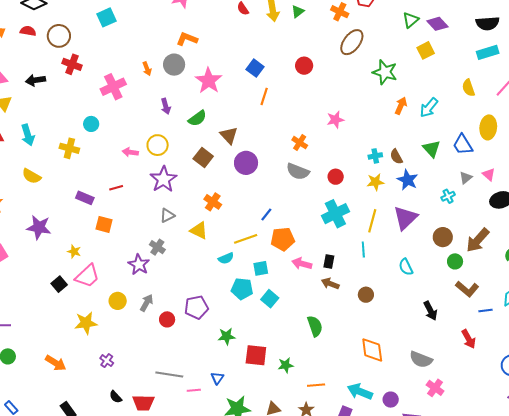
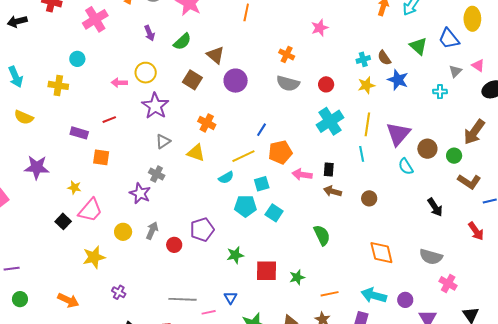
cyan cross: (448, 196) -> (440, 92), turned 32
purple triangle: (405, 218) -> (398, 134), moved
brown circle: (443, 237) -> (427, 149), moved

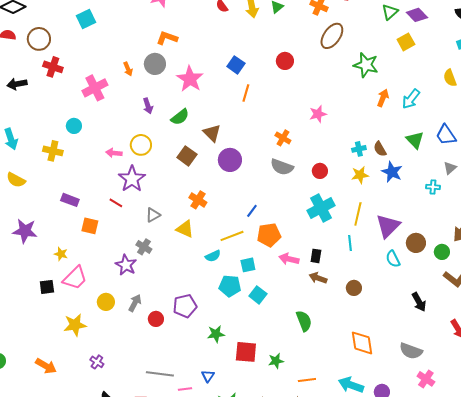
purple star: (155, 106) -> (132, 179), moved
red line: (109, 120) -> (116, 203), moved, turned 48
black square: (63, 221) -> (47, 287), turned 35

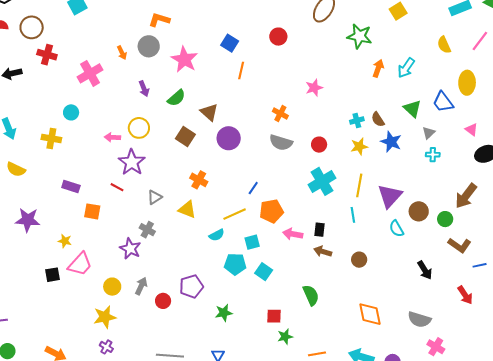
gray triangle: (450, 168) -> (429, 133), moved
yellow star: (75, 325) -> (105, 317), moved
red square: (246, 352) -> (274, 316), moved, size x0.7

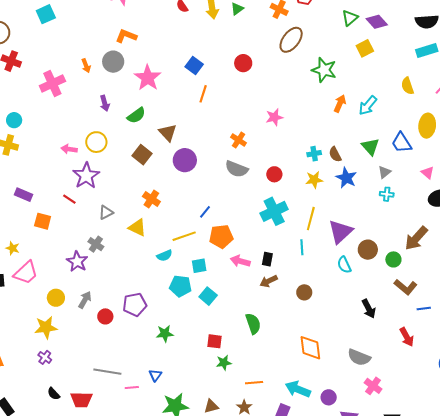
cyan circle: (71, 112) -> (14, 120), moved
brown arrow: (323, 251) -> (269, 281), turned -48

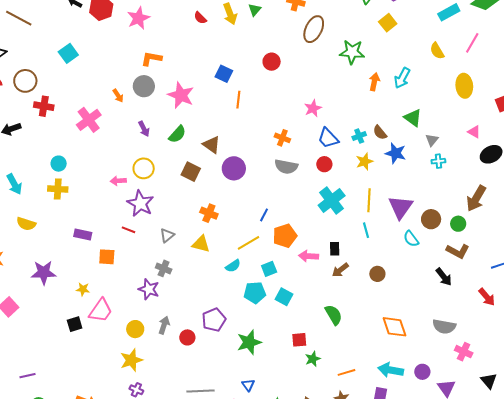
blue trapezoid: (402, 143) -> (328, 138), moved
brown L-shape: (406, 287) -> (458, 251), moved
green star: (165, 334) -> (249, 342), size x1.4

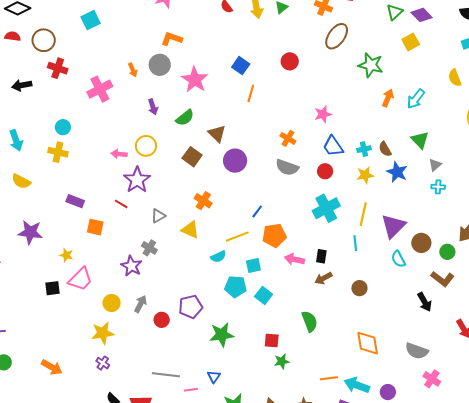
orange line: (346, 372) -> (329, 378), moved

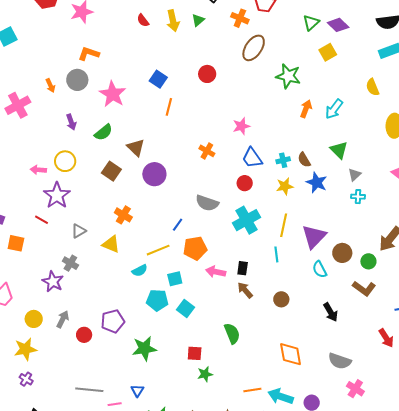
gray semicircle: (287, 167) -> (207, 203), moved
brown arrow: (323, 278) -> (245, 290), turned 78
black arrow: (425, 302) -> (331, 312), moved

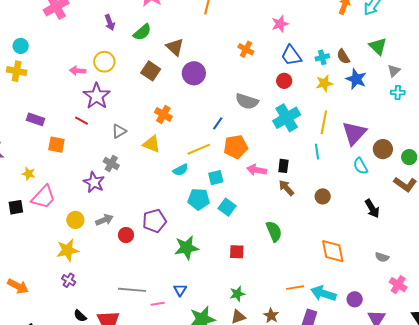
gray arrow: (63, 319) -> (104, 220), turned 42
gray semicircle: (340, 361) -> (382, 257), size x0.6
green star: (205, 374) -> (237, 294), moved

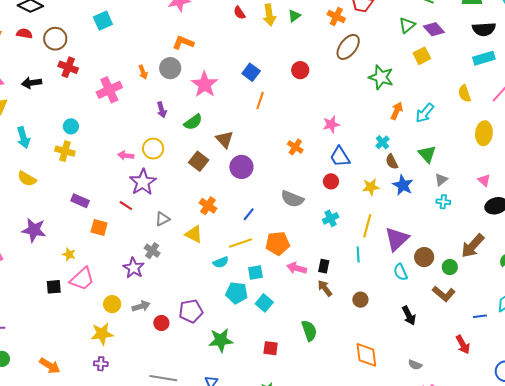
cyan cross: (322, 57) -> (383, 142), moved, turned -32
cyan cross: (287, 118) -> (331, 218), size x0.6
blue line: (218, 123) -> (249, 214), moved
purple cross: (69, 280) -> (101, 364), turned -32

